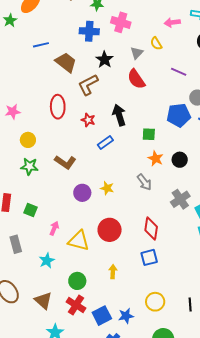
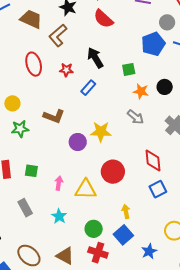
yellow star: (107, 188) -> (101, 132), size x1.5
blue square: (102, 316) -> (123, 235), moved

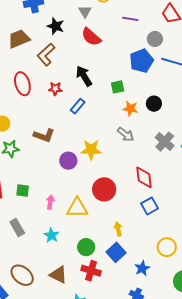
brown trapezoid: (31, 19) -> (19, 39), turned -45

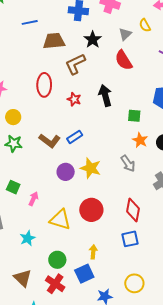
blue rectangle: (78, 106) -> (75, 137), moved
pink arrow: (50, 202) -> (33, 199), moved

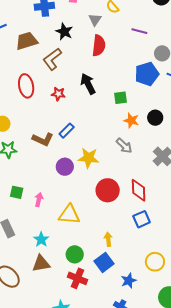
red semicircle: (124, 60) -> (99, 45), turned -130
red circle: (91, 210) -> (108, 190), moved
brown triangle: (23, 278) -> (41, 264), moved, turned -42

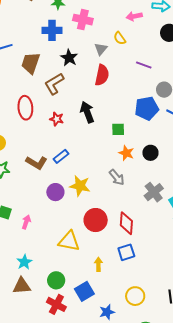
brown trapezoid: (27, 41) -> (31, 63), turned -60
yellow triangle: (69, 215) -> (69, 241), moved
yellow arrow: (108, 239) -> (98, 264), moved

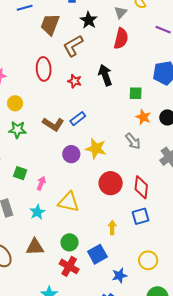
yellow triangle: (69, 241) -> (68, 202), moved
cyan star: (24, 262) -> (37, 212), moved

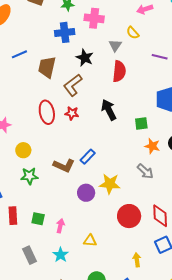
red star: (75, 81) -> (72, 113), moved
yellow triangle: (68, 202) -> (90, 241), size x0.6

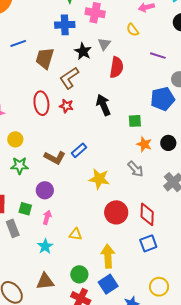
gray triangle: (115, 45) -> (104, 44), moved
purple circle: (86, 193) -> (45, 190), moved
gray rectangle: (30, 255) -> (13, 228), moved
yellow arrow: (137, 260) -> (108, 256), moved, size x1.6

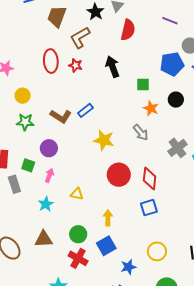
black circle: (168, 143) -> (176, 100), moved
yellow arrow: (108, 256) -> (108, 218), size x0.7

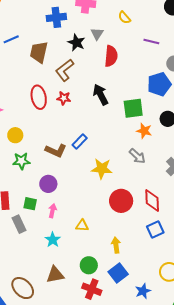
green square: (143, 85) -> (133, 108), size x1.5

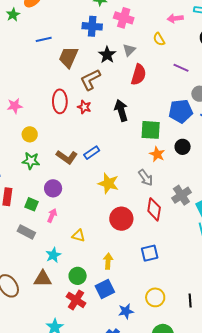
red diamond: (152, 201) -> (154, 209), moved
gray rectangle: (19, 224) -> (26, 232), moved, turned -48
cyan star: (53, 240) -> (53, 255), moved

